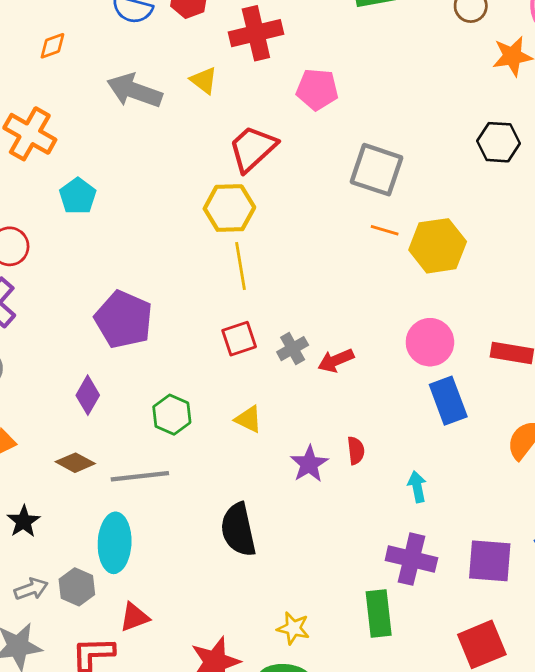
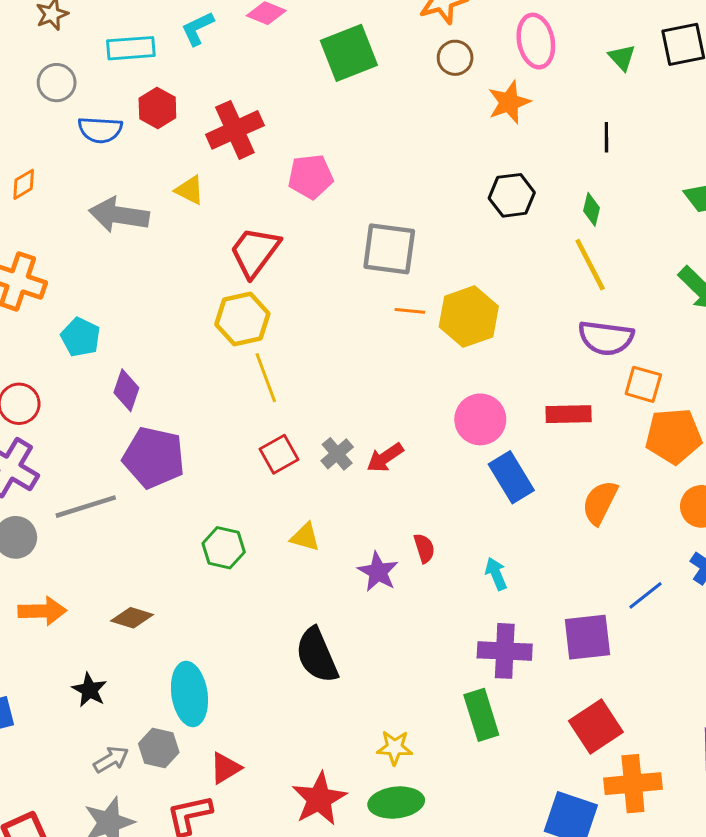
purple diamond: (88, 395) -> (126, 390), moved
gray line: (140, 476) -> (86, 507), moved

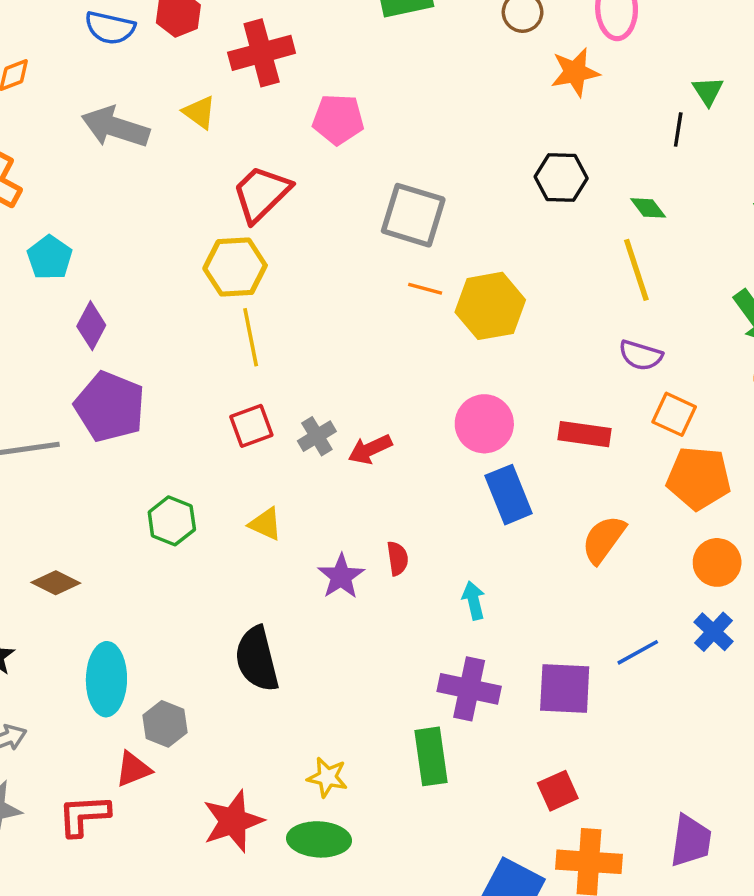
green triangle: (622, 57) -> (708, 91), moved
green diamond: (591, 209) -> (648, 208), turned -60
purple semicircle: (606, 338) -> (641, 355), size x0.7
red square: (596, 727) -> (558, 791), size x0.7
gray hexagon: (159, 748) -> (165, 724), moved

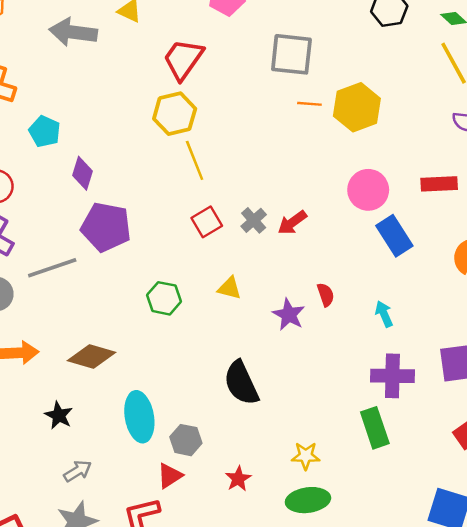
brown diamond: (56, 583) -> (92, 356), size x1.4
red star: (233, 821) -> (238, 479), moved, size x0.6

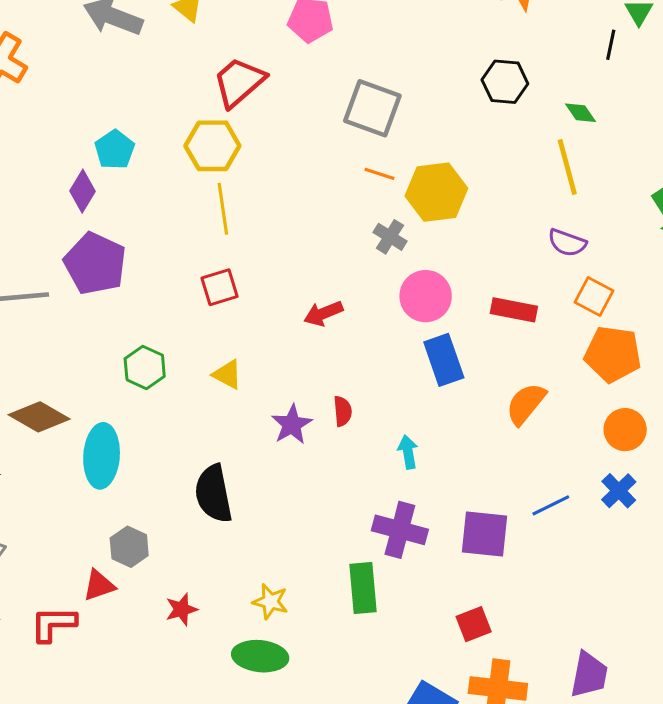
cyan pentagon: (45, 131) -> (115, 150), moved
gray cross: (254, 220) -> (390, 237), moved, turned -30
cyan ellipse: (139, 417) -> (102, 456), moved

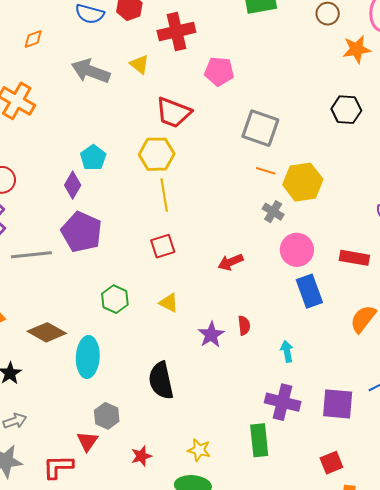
red trapezoid: (239, 82) -> (173, 113), turned -117
red triangle: (99, 585) -> (87, 441), turned -35

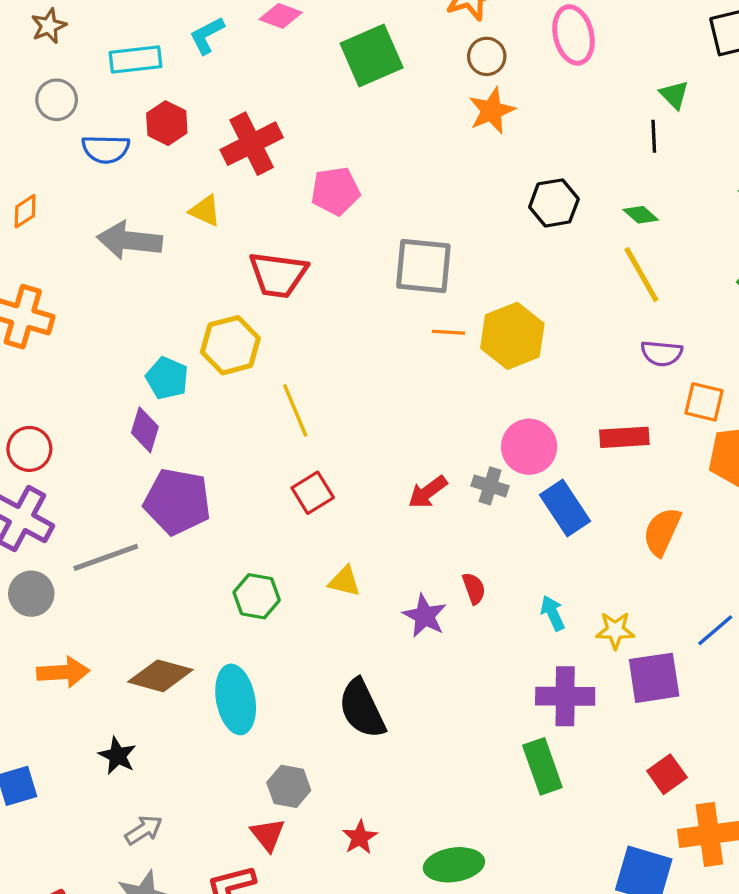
orange star: (357, 49) -> (492, 111), moved
yellow hexagon: (157, 154) -> (230, 345), moved
gray cross: (273, 212) -> (490, 486), moved
yellow star: (199, 450) -> (615, 630), moved

